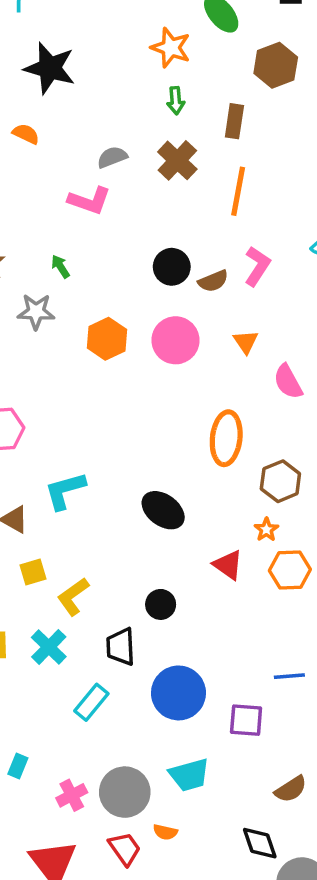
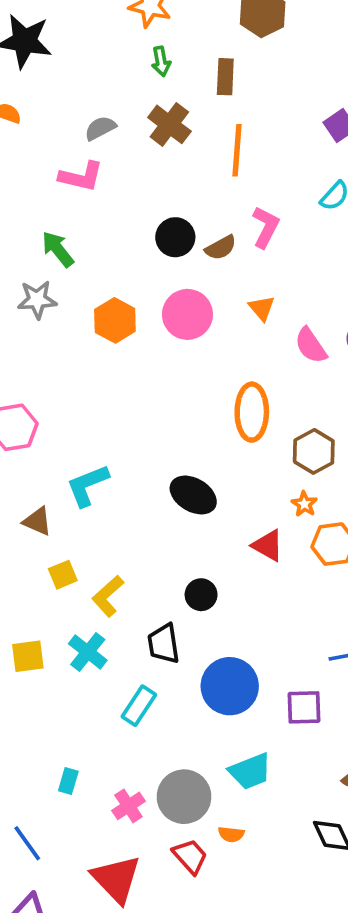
green arrow: (60, 266) -> (58, 249), size x1.5

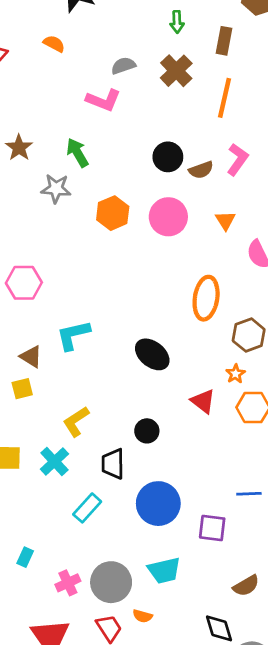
yellow square: (63, 575) -> (22, 389), moved

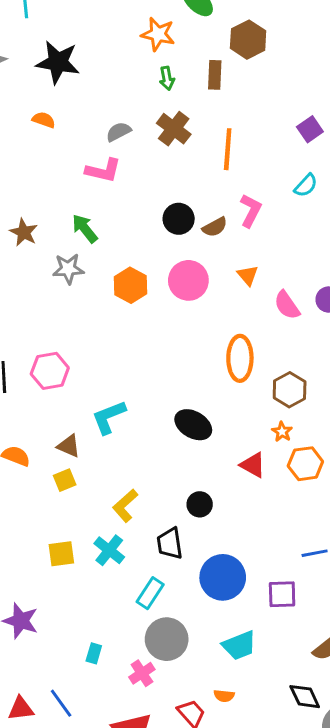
brown rectangle: (224, 41) -> (215, 75), moved
gray circle: (111, 582) -> (167, 639), moved

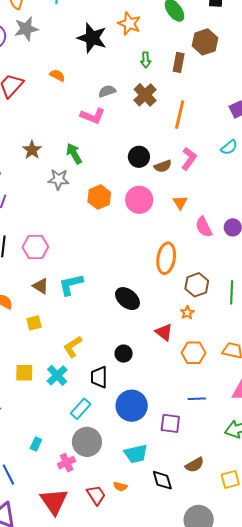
orange star: (158, 34) -> (129, 24), moved
black star: (58, 62) -> (92, 38), moved
brown triangle: (69, 446) -> (41, 286), moved
orange hexagon: (305, 464) -> (194, 353), moved
black diamond: (305, 697) -> (162, 480), moved

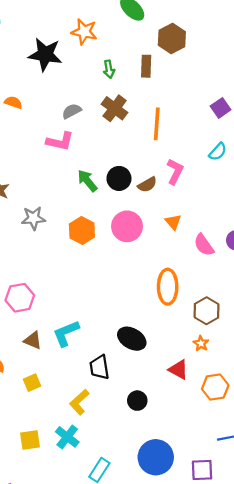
green arrow: (74, 154) -> (87, 181), moved
black trapezoid: (99, 377) -> (99, 367), moved

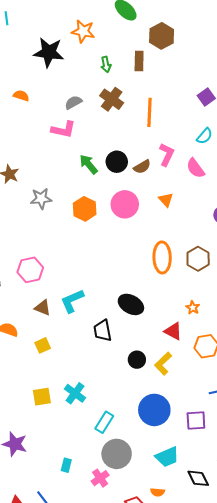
pink semicircle: (204, 245) -> (195, 168), moved
brown hexagon: (206, 311) -> (198, 259), moved
yellow L-shape: (79, 402) -> (163, 364), moved

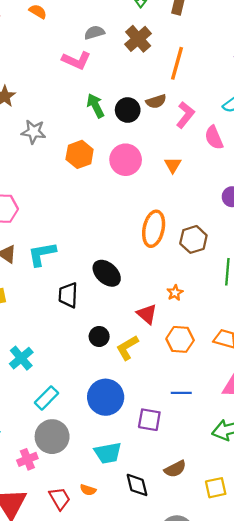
brown semicircle: (142, 167) -> (156, 101), moved

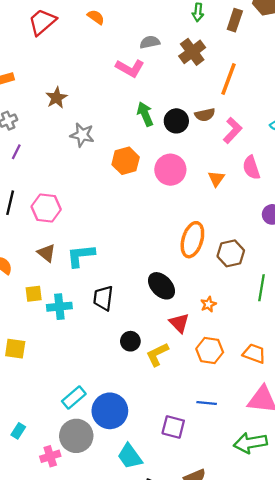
pink semicircle: (214, 138) -> (251, 168), moved
black ellipse: (107, 273) -> (162, 286), moved
cyan cross: (21, 358) -> (59, 307), moved, turned 30
blue circle: (106, 397) -> (110, 411), moved
cyan trapezoid: (108, 453) -> (130, 456), turned 60

